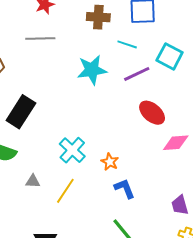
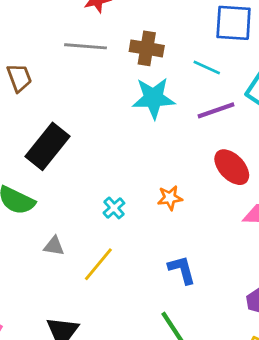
brown cross: (98, 17) -> (147, 48), moved
cyan cross: (72, 150) -> (114, 208), size x0.6
orange star: (110, 162) -> (170, 198), moved, turned 30

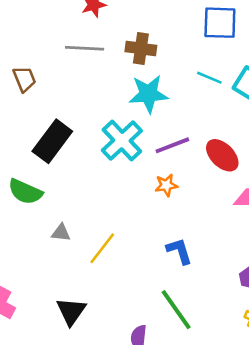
cyan line: (207, 67) -> (209, 78), moved
purple line: (216, 110) -> (172, 145), moved
cyan cross: (114, 208) -> (122, 141), moved, size x2.0

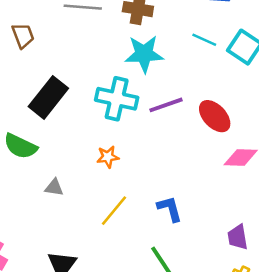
cyan cross: (122, 141) -> (117, 99), turned -36
orange star: (166, 185) -> (108, 157), moved
yellow line: (102, 248) -> (114, 211), moved

